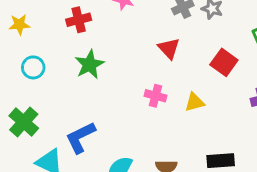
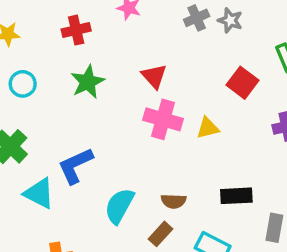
red triangle: (169, 48) -> (154, 76), moved
pink cross: (156, 96) -> (163, 119), size x1.5

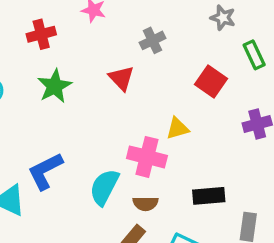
gray cross: (197, 18) -> (152, 40), moved
gray star: (230, 20) -> (223, 18), moved
pink cross: (163, 119) -> (147, 157), moved
cyan semicircle: (119, 206) -> (104, 187), moved

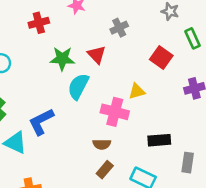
green star: (55, 86) -> (62, 59), moved, turned 30
cyan semicircle: (104, 187) -> (78, 86), moved
brown semicircle: (145, 204) -> (102, 144), moved

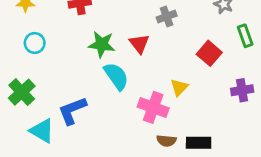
cyan semicircle: (78, 86) -> (116, 76), turned 112
yellow triangle: (137, 91) -> (179, 87), turned -36
brown semicircle: (102, 144) -> (166, 141), moved

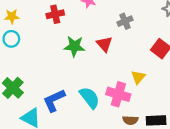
cyan circle: (35, 43) -> (11, 39), moved
cyan semicircle: (116, 76) -> (90, 98), moved

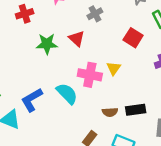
pink cross: (118, 94) -> (90, 75), moved

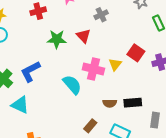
red square: (133, 38) -> (136, 53), moved
blue L-shape: (32, 100) -> (30, 71), moved

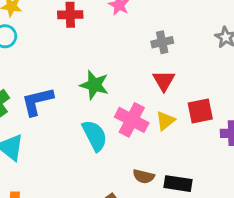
red triangle: (83, 36) -> (164, 81), moved
green star: (57, 39) -> (94, 85), moved
red square: (136, 53) -> (200, 111), turned 30

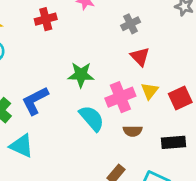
red square: (200, 111) -> (180, 98), moved
pink cross: (132, 120) -> (120, 97), turned -36
brown semicircle: (144, 176) -> (133, 131), moved

